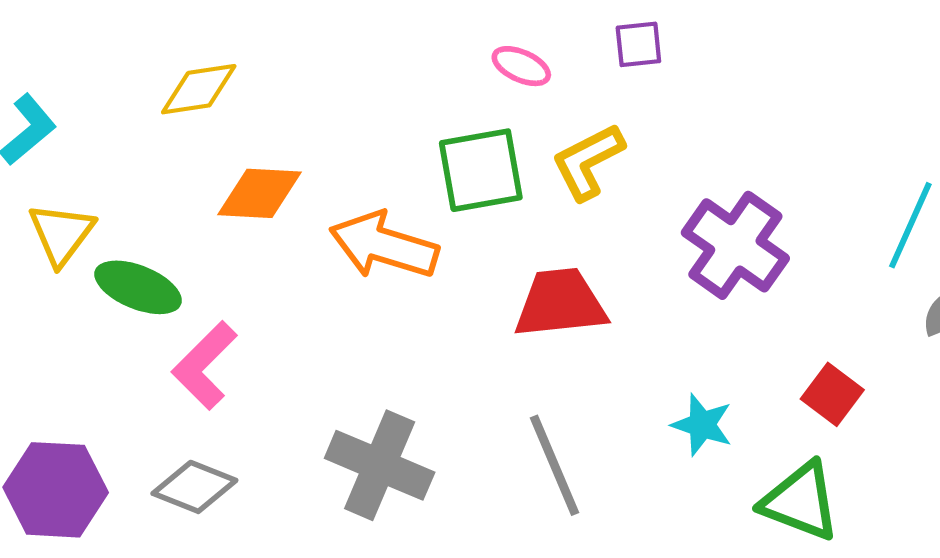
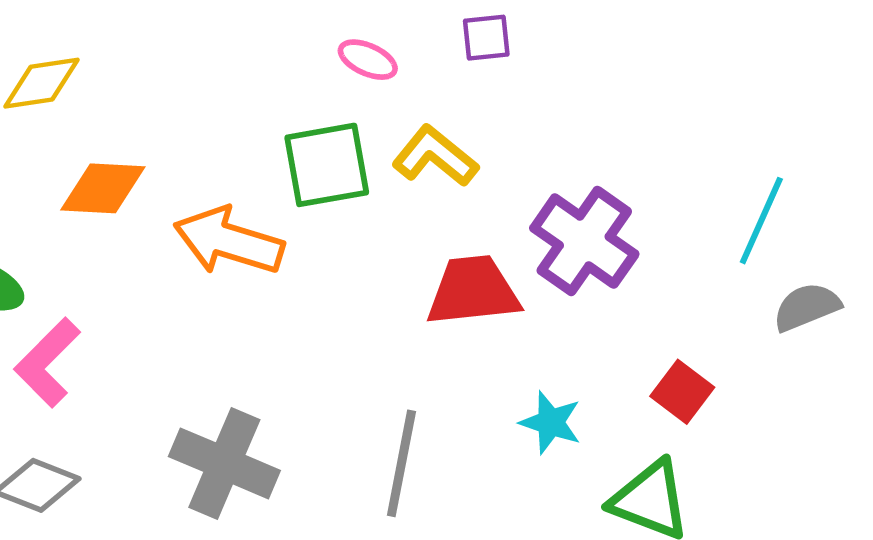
yellow L-shape: (588, 162) -> (435, 156), turned 66
red trapezoid: (560, 303) -> (473, 291), moved
gray line: (555, 465) -> (401, 463), turned 34

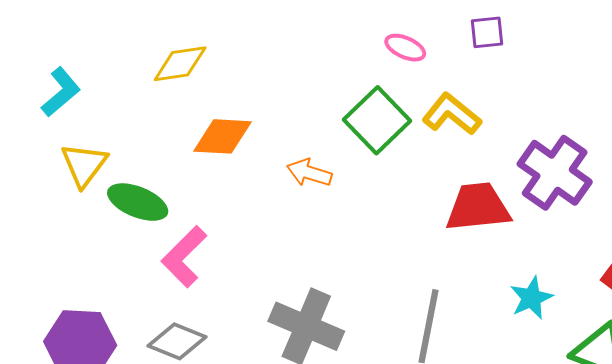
green square: (327, 165) -> (377, 120), turned -34
orange arrow: (229, 241) -> (309, 173), size x0.6
cyan star: (551, 422) -> (531, 298), turned 30

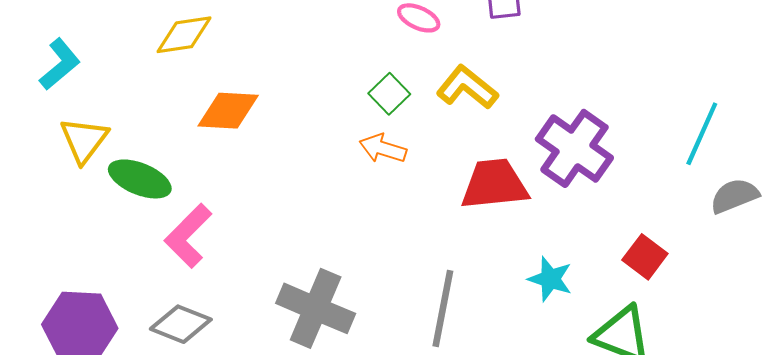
green square: (377, 120) -> (389, 94), size x0.6
orange arrow: (309, 173) -> (383, 148), moved
cyan star: (531, 298) -> (550, 279), turned -30

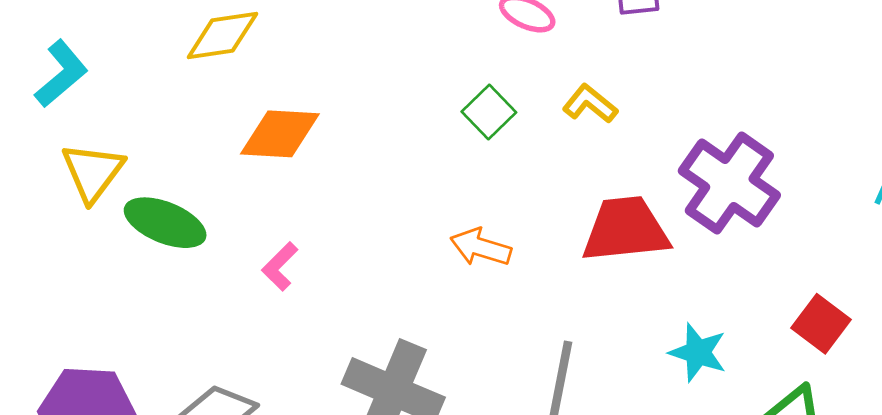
yellow L-shape: (467, 87) -> (590, 104), size x0.7
orange arrow: (383, 148) -> (481, 247), moved
pink L-shape: (188, 236) -> (280, 266), moved, size x0.6

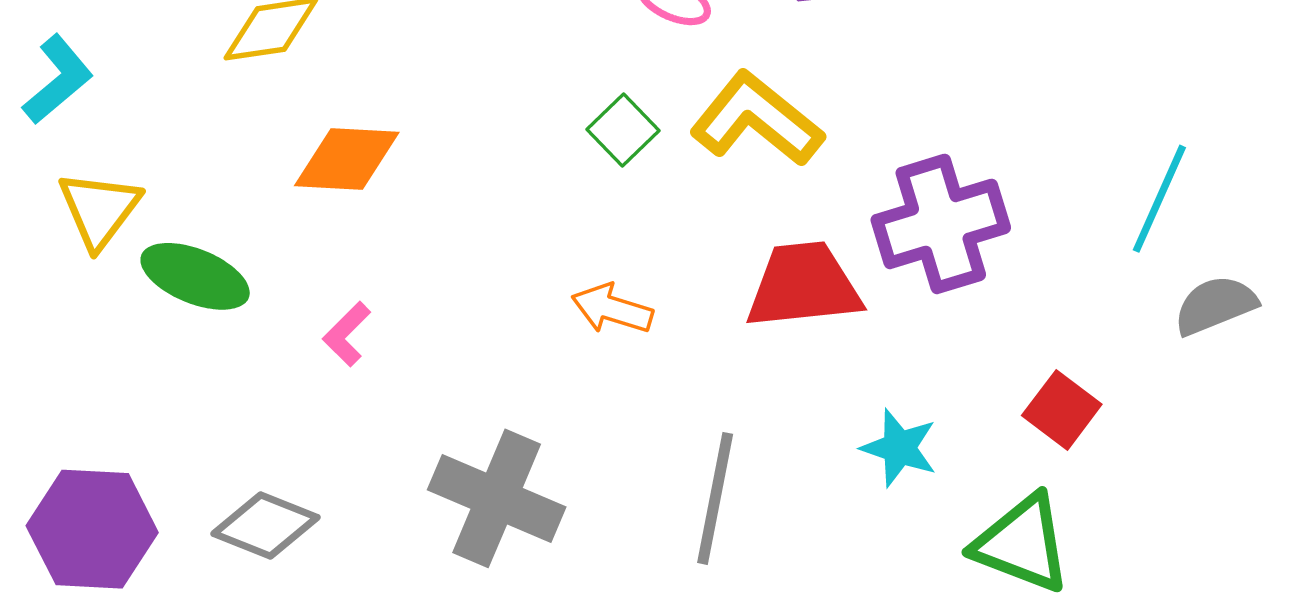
yellow L-shape: (590, 104) -> (757, 119), size x1.8
purple cross: (729, 183) -> (941, 224), turned 38

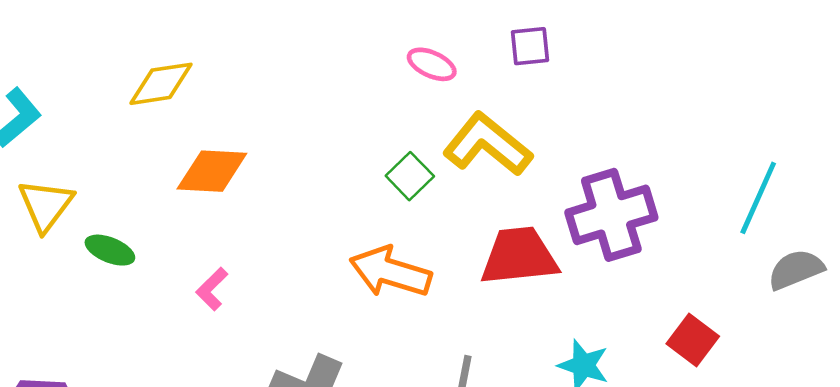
green square: (623, 130) -> (410, 176), moved
green ellipse: (195, 276) -> (110, 250), size x0.7
orange arrow: (612, 309) -> (390, 272), size x1.5

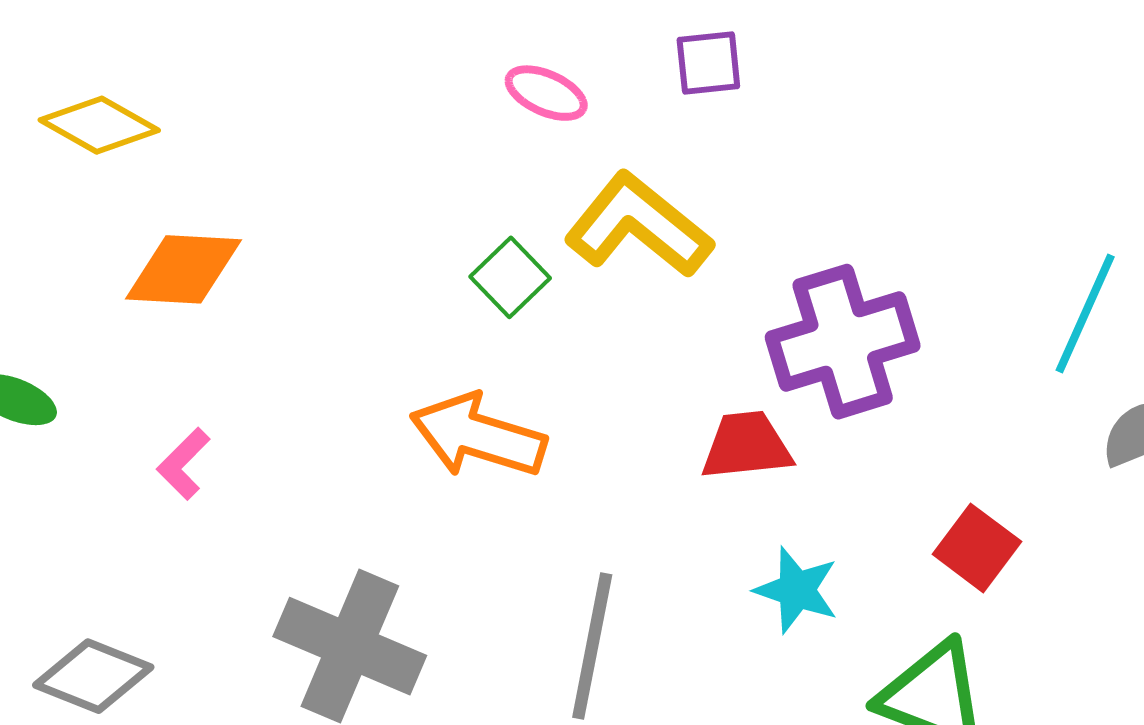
yellow diamond: (161, 84) -> (99, 125), turned 38
red trapezoid: (519, 256) -> (746, 446), moved, size x0.7

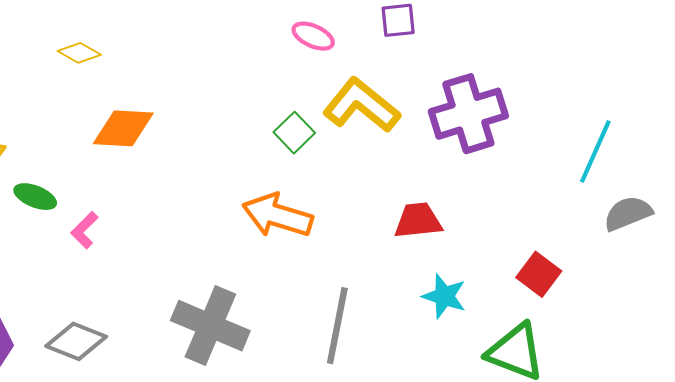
yellow diamond: (99, 125) -> (79, 53), size x0.7
purple cross: (843, 342) -> (468, 114), moved
pink L-shape: (183, 464) -> (84, 230), moved

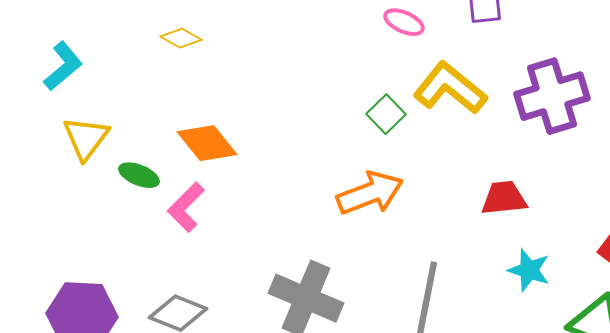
orange diamond: (123, 128) -> (207, 143), moved, turned 48
orange arrow: (277, 215) -> (370, 193), turned 142
pink L-shape: (84, 230) -> (186, 207), size x1.4

